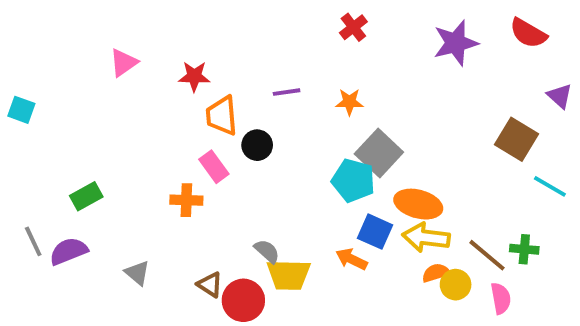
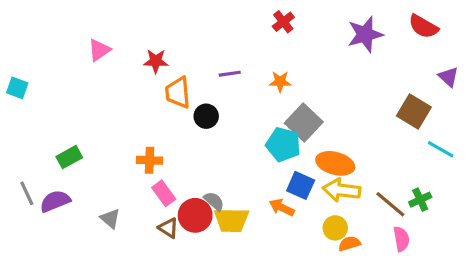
pink rectangle: (214, 167) -> (164, 193), moved
green cross: (524, 249) -> (420, 200), turned -30
orange semicircle: (436, 273) -> (349, 244), moved
yellow circle: (456, 285) -> (335, 228), moved
red circle: (243, 300) -> (195, 215), moved

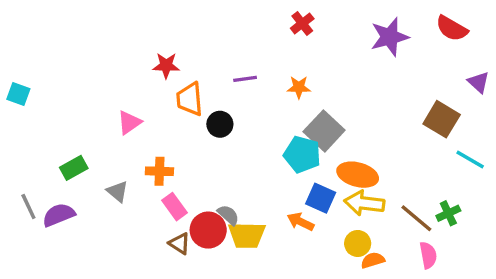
pink triangle: (99, 50) -> (129, 123), moved
gray triangle: (110, 218) -> (117, 191), moved

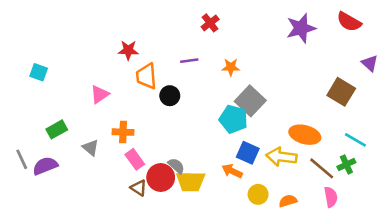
red cross: (302, 23) -> (210, 23), moved
cyan square: (18, 94) -> (39, 72), moved
cyan line: (470, 159) -> (355, 140), moved
orange ellipse: (358, 175) -> (305, 135), moved
yellow circle: (358, 243) -> (258, 194), moved

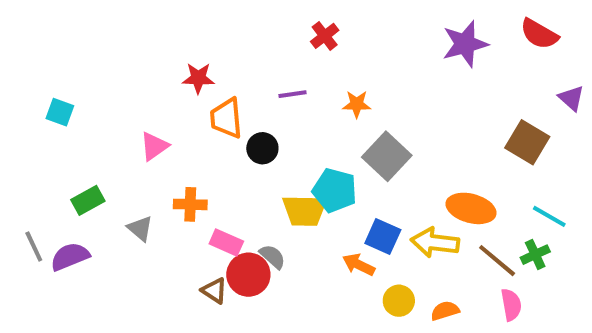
cyan pentagon: (233, 119) -> (335, 190), moved
pink rectangle: (135, 159) -> (226, 243), moved, turned -30
yellow trapezoid: (191, 181) -> (305, 210), moved

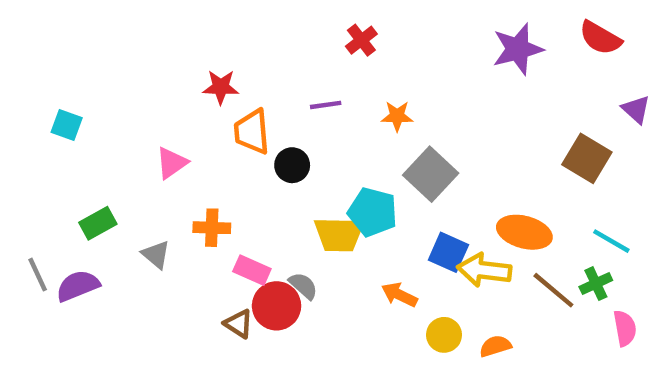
blue square: (383, 236) -> (448, 252), moved
pink semicircle: (511, 305) -> (625, 328), moved

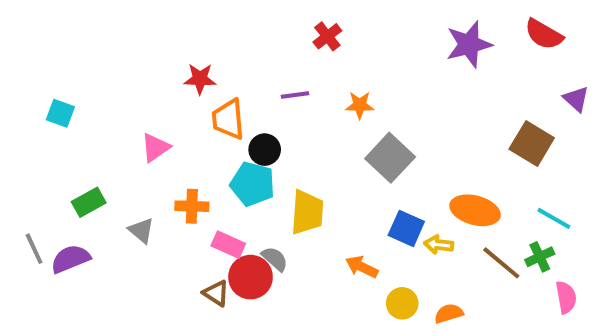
cyan pentagon: (373, 212) -> (253, 184), moved
yellow trapezoid: (339, 234) -> (307, 212), turned -87
yellow arrow: (484, 270) -> (439, 245), size x0.6

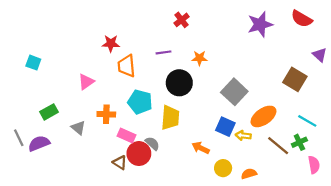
black circle: (265, 150) -> (179, 83), moved, size x1.5
gray square: (390, 158) -> (234, 92), moved
orange ellipse: (475, 210) -> (263, 116), turned -50

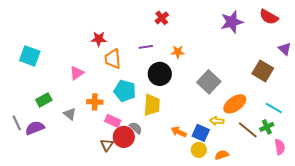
cyan square: (33, 63) -> (30, 56), size x1.5
blue square: (225, 127) -> (201, 133), moved
brown triangle: (120, 162) -> (107, 145), turned 32

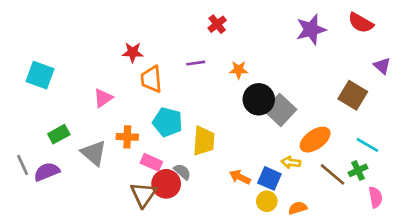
black circle: (160, 74) -> (259, 99), moved
gray triangle: (70, 114) -> (94, 153), size x1.5
brown triangle: (107, 145) -> (143, 195), size x1.5

